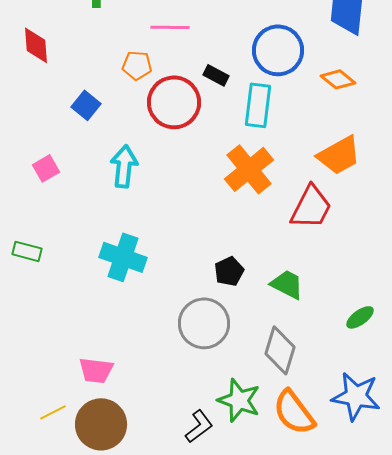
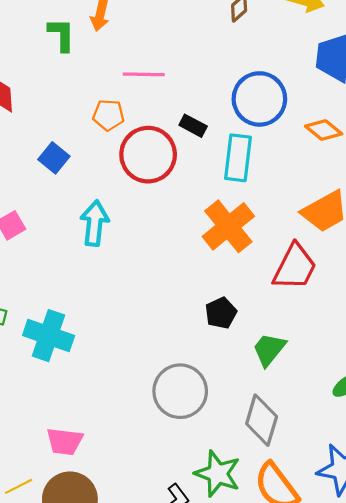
cyan cross: (123, 257) -> (49, 336), moved
black pentagon: (229, 271) -> (221, 313), moved
green trapezoid: (287, 284) -> (269, 349), turned -78

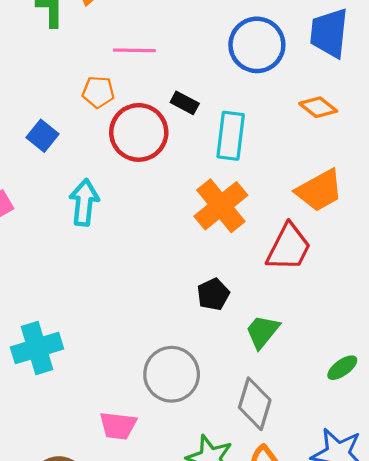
blue circle: (259, 99) -> (257, 45), moved
cyan cross: (49, 336) -> (37, 348), moved, turned -36
pink trapezoid: (65, 442) -> (118, 426), moved

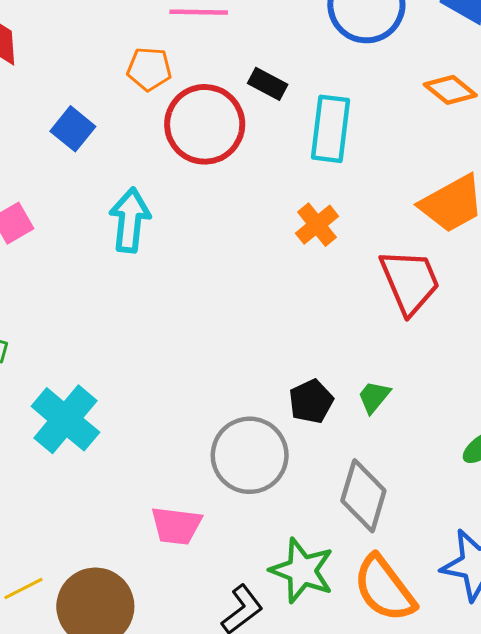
orange cross: (221, 206) -> (317, 225), size x0.6
red trapezoid: (289, 247) -> (410, 282), turned -50
black pentagon: (213, 294) -> (311, 401), moved
green trapezoid: (262, 332) -> (374, 397), size x0.7
cyan cross: (37, 348) -> (65, 419), turned -33

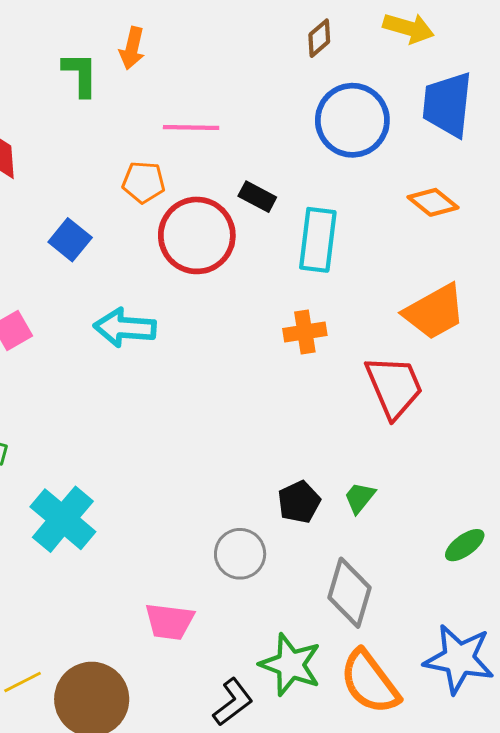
cyan arrow: (130, 220) -> (125, 328), turned -92
orange cross: (317, 225) -> (305, 332), turned 30
gray circle: (250, 455) -> (240, 554), size x0.7

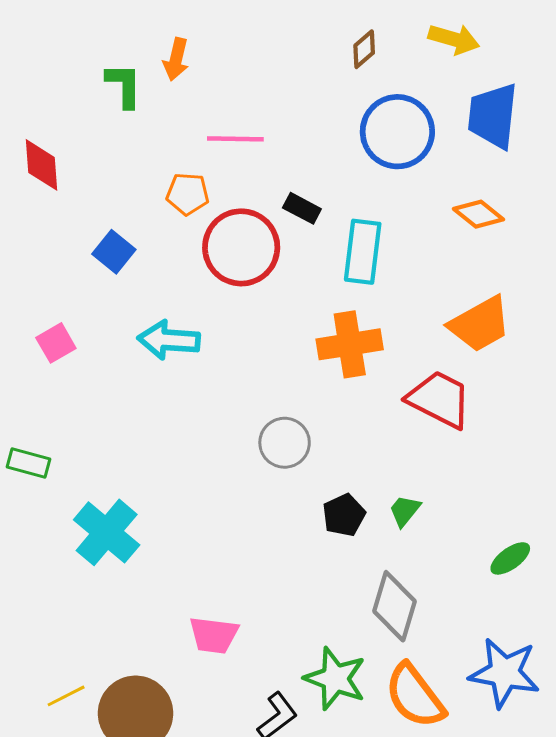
orange cross: (305, 332) -> (350, 344), size x1.5
red trapezoid: (394, 387) -> (439, 399), turned -40
gray circle: (240, 554) -> (285, 443), moved

